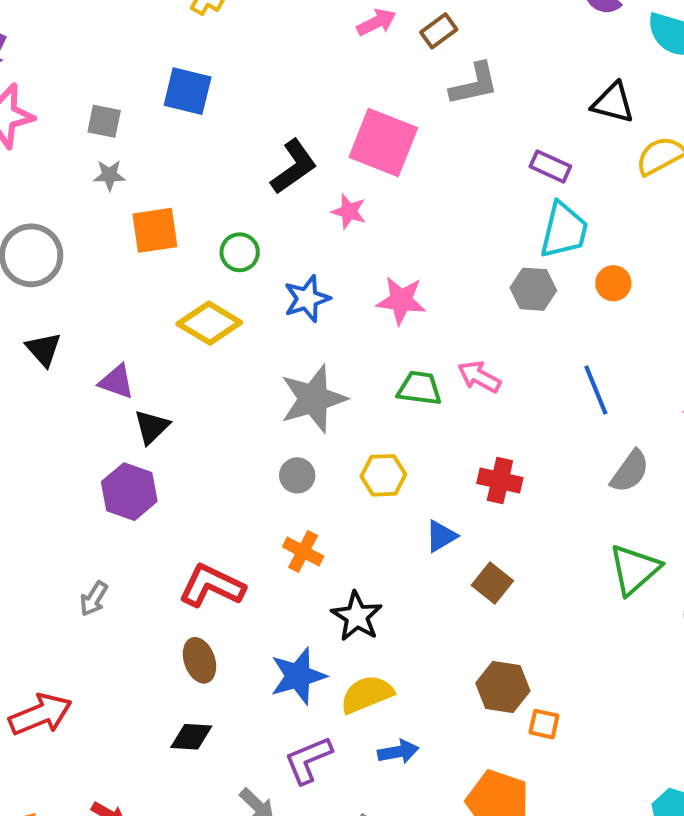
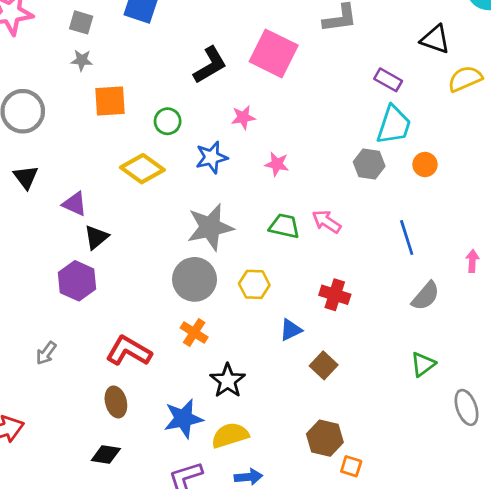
pink star: (349, 212) -> (243, 117), moved, turned -30
pink star: (401, 300) -> (277, 164), size x0.7
gray circle: (297, 475) -> (194, 279), size x1.8
green triangle: (634, 569) -> (423, 364), size x0.7

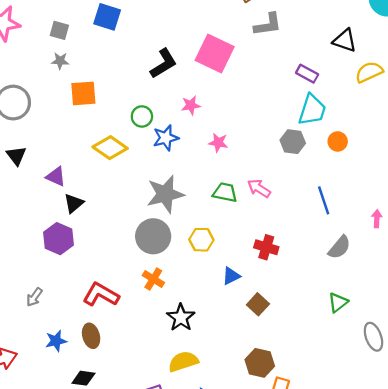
green circle: (168, 121) -> (142, 116), moved
blue star: (183, 419) -> (56, 341), moved, size x0.7

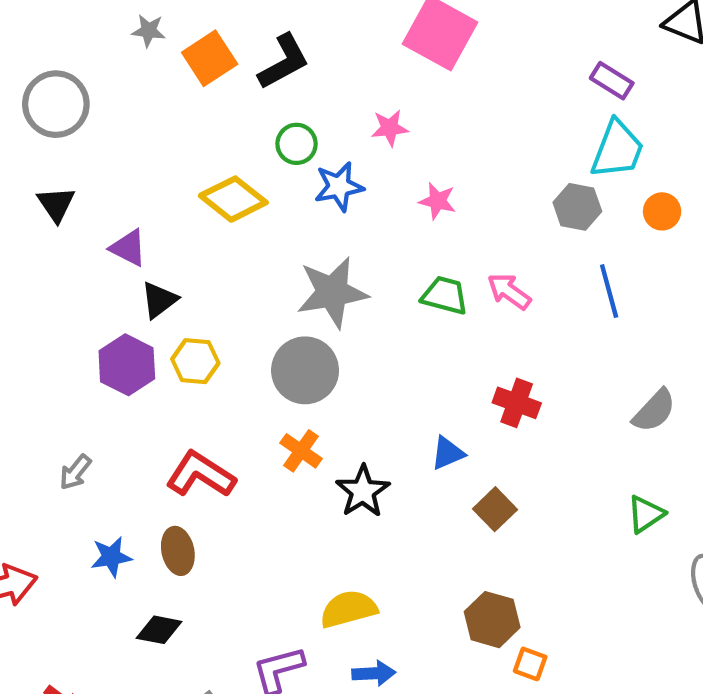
black L-shape: (164, 63) -> (284, 62), moved
orange square: (83, 93) -> (210, 58), moved, turned -32
blue line: (324, 200) -> (609, 291), moved
yellow hexagon: (201, 240) -> (195, 361), moved
black star: (181, 317) -> (363, 491), moved

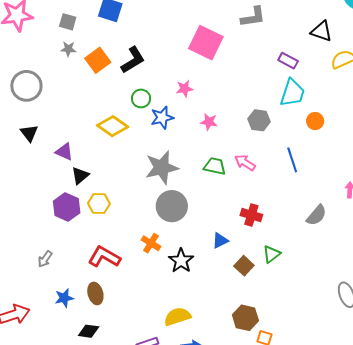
gray hexagon: (577, 207) -> (259, 120), moved
gray circle: (305, 370) -> (172, 206), moved
green triangle: (646, 514) -> (272, 254), moved

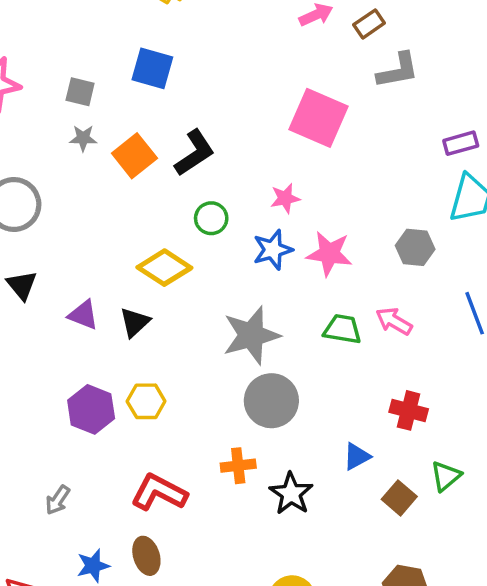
purple rectangle: (288, 61) -> (461, 143), turned -42
blue star: (162, 118) -> (273, 250), moved
pink star: (209, 122) -> (329, 254), size x1.5
black triangle: (80, 176) -> (135, 322), moved
orange cross: (151, 243) -> (238, 466), turned -36

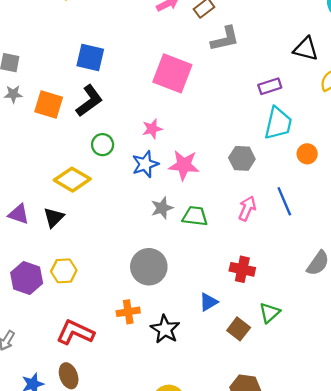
blue square: (152, 68) -> (90, 58), moved
orange square: (134, 156) -> (49, 104), turned -32
pink arrow: (394, 321) -> (247, 208), moved, turned 85
gray star: (251, 335) -> (162, 208), moved, size x0.6

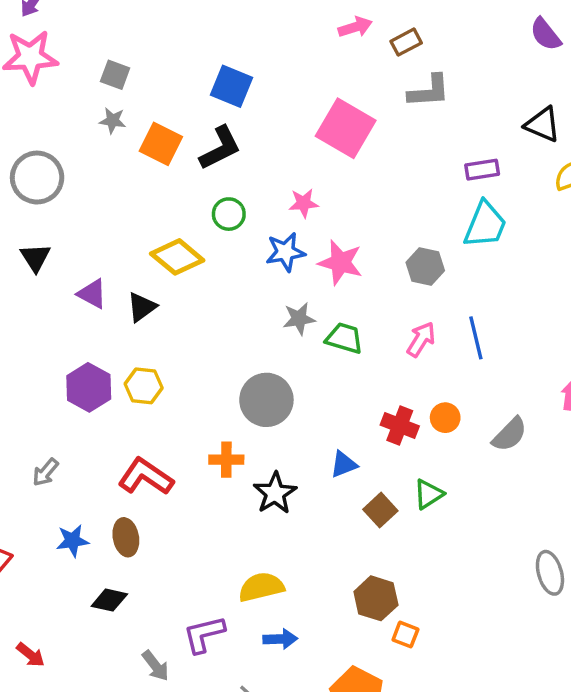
orange circle: (307, 154) -> (445, 418), moved

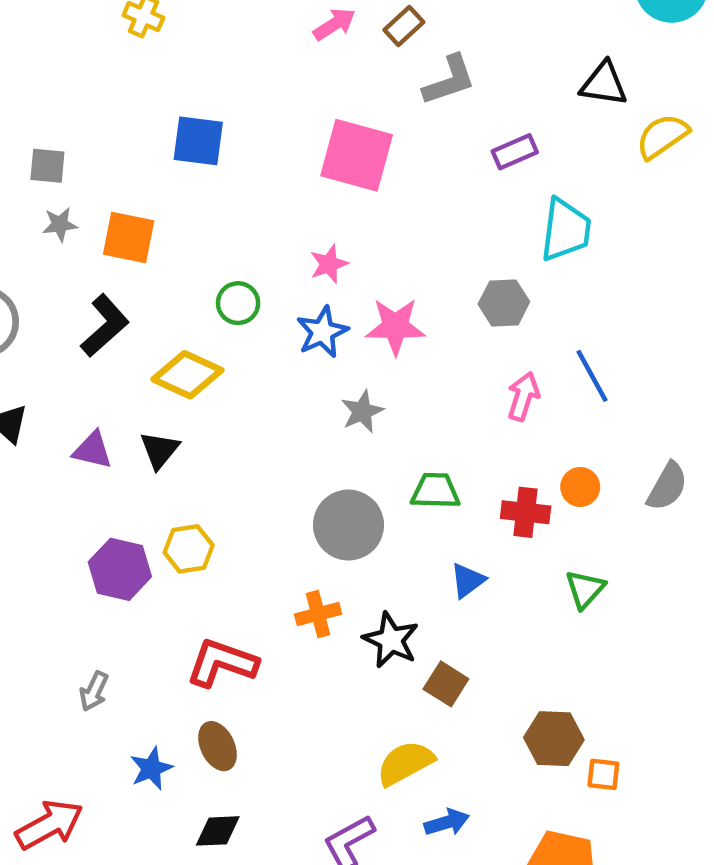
black L-shape: (220, 148) -> (105, 326), moved
purple rectangle: (482, 170) -> (515, 152), moved
green trapezoid: (344, 338) -> (435, 491), moved
brown square: (380, 510) -> (446, 684), moved

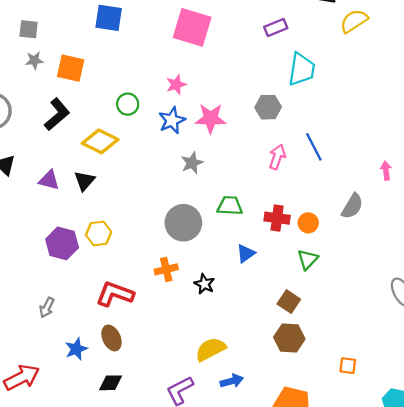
orange circle: (580, 487) -> (308, 223), moved
black star: (391, 640) -> (204, 284), size x0.7
brown square: (446, 684) -> (289, 302), moved
orange square: (603, 774) -> (348, 366), moved

